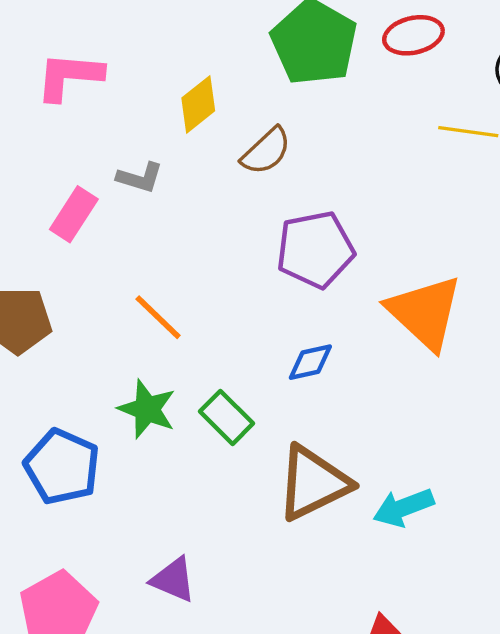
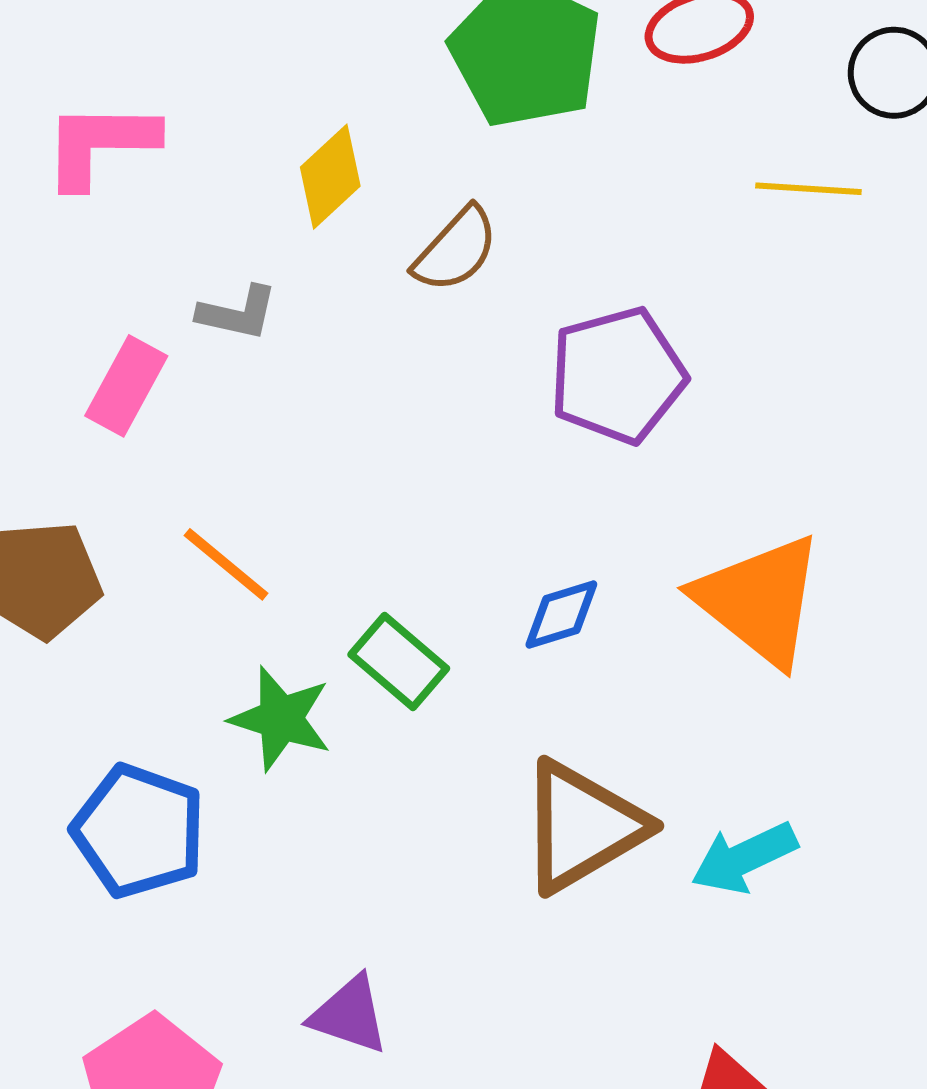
purple pentagon: (315, 250) -> (618, 375), moved
orange triangle: (425, 312) -> (759, 600), moved
orange line: (158, 317) -> (226, 564), moved
green rectangle: (227, 417) -> (399, 662), moved

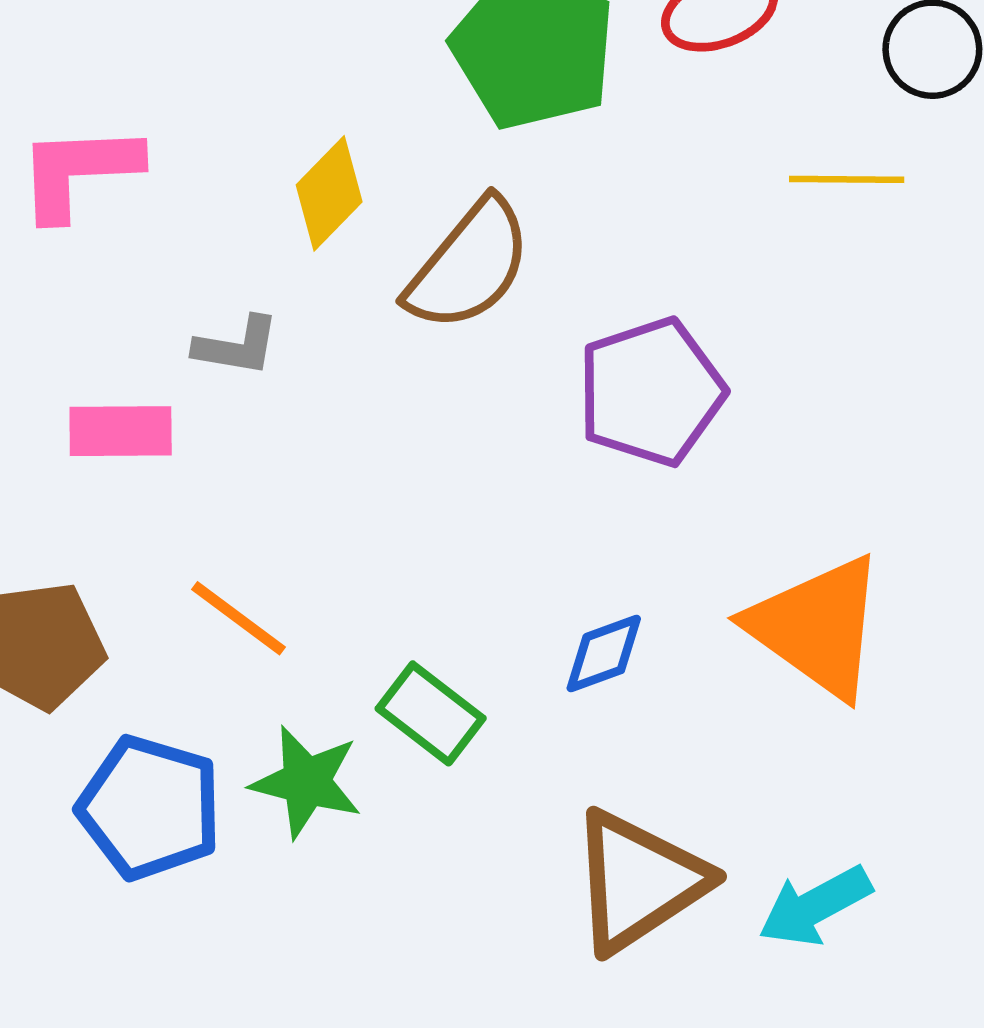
brown semicircle: (456, 250) -> (469, 265), size x1.4
pink rectangle: (126, 386) -> (121, 431), turned 64
blue pentagon: (139, 831) -> (150, 808), moved

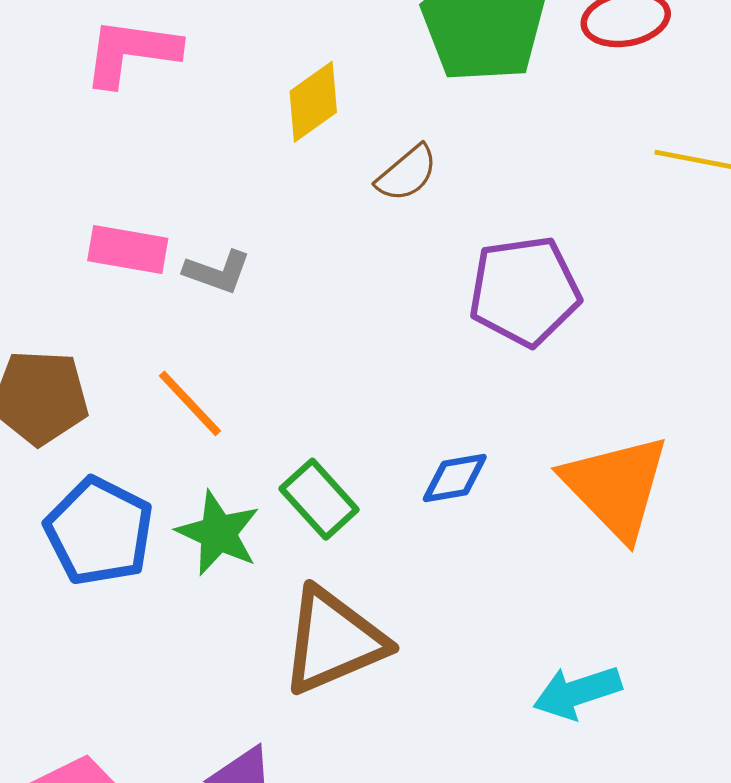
brown semicircle: (469, 265) -> (407, 173), size x0.6
gray L-shape: (237, 346) -> (217, 272), moved
brown triangle: (638, 881) -> (333, 641), moved

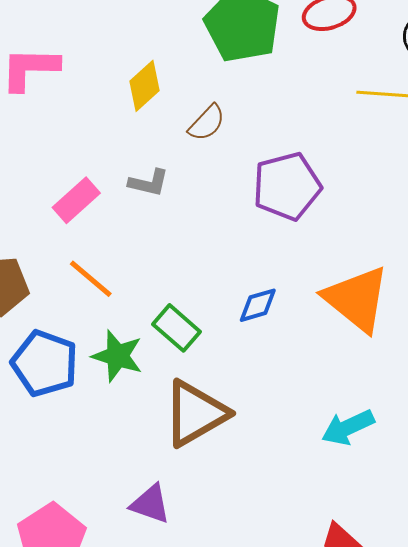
pink rectangle: (128, 250) -> (76, 200), moved, turned -45
gray L-shape: (217, 272) -> (149, 183), moved

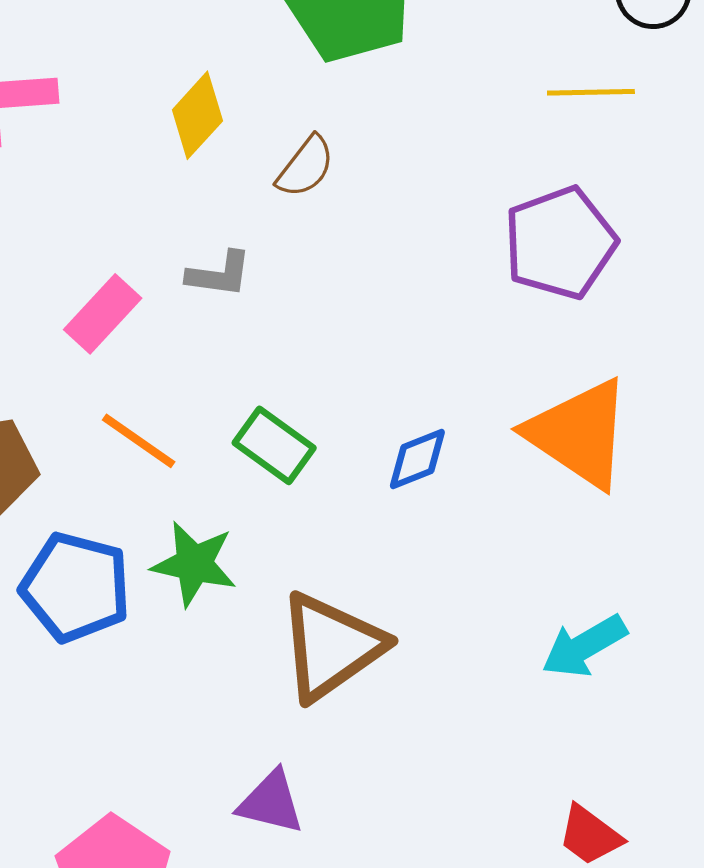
purple pentagon: (287, 186) -> (560, 243), moved
green rectangle: (177, 328) -> (274, 445), moved

